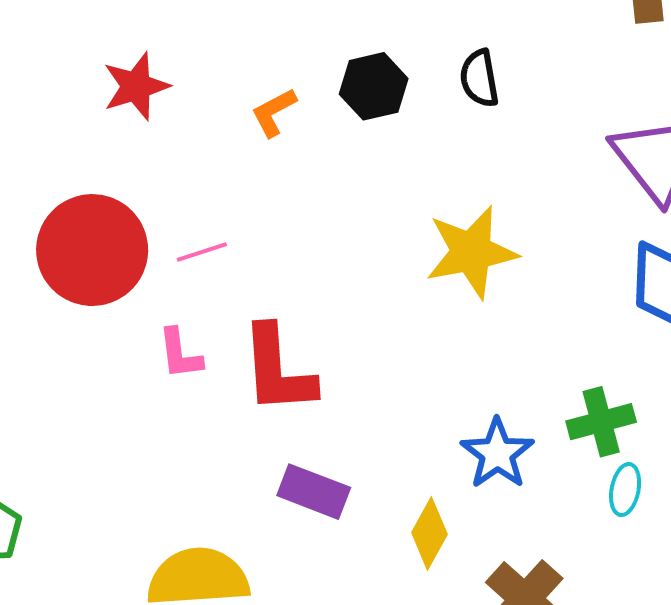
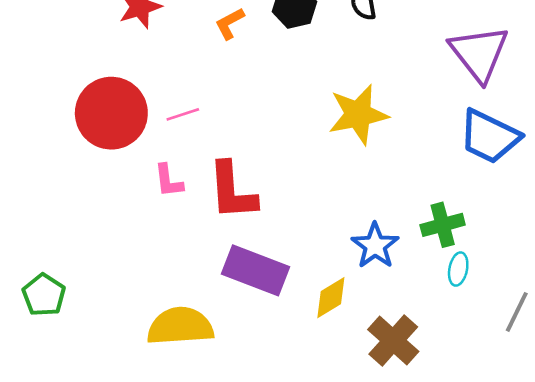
purple rectangle: (314, 492) -> (256, 270), size x1.4
yellow diamond: (429, 533) -> (331, 298), turned 30

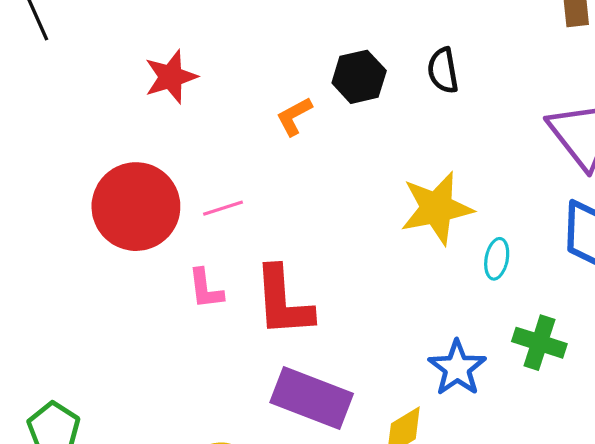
orange L-shape: (230, 24) -> (294, 116), moved
green cross: (443, 225) -> (539, 343), turned 33
cyan ellipse: (458, 269) -> (497, 259), moved

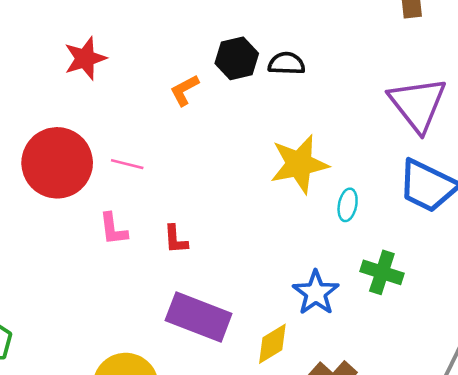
black semicircle: (443, 70) -> (286, 63), moved, turned 102
pink line: (223, 208) -> (127, 164), turned 32
red L-shape: (283, 301) -> (176, 239), size x0.5

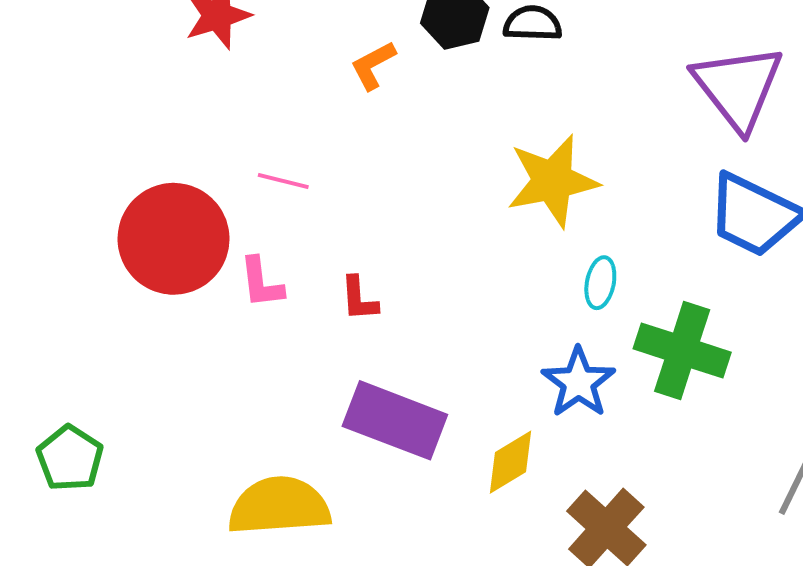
red circle: (57, 163) -> (174, 239), moved
cyan ellipse: (348, 205) -> (600, 283), moved
green cross: (382, 272) -> (682, 350), size x1.4

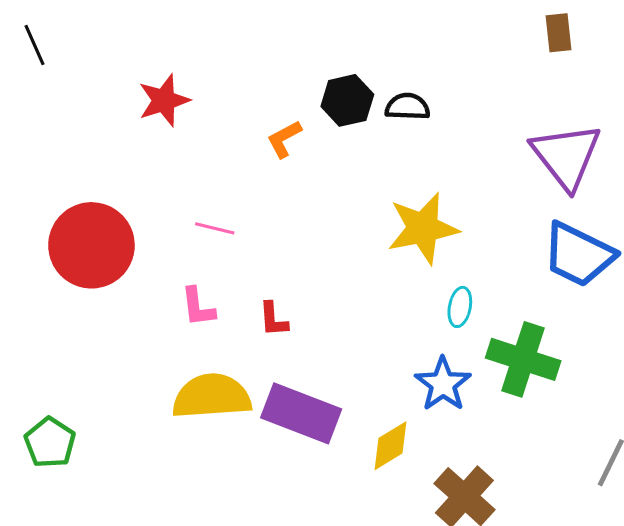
red circle: (174, 239) -> (91, 245), moved
yellow semicircle: (279, 506) -> (212, 396), moved

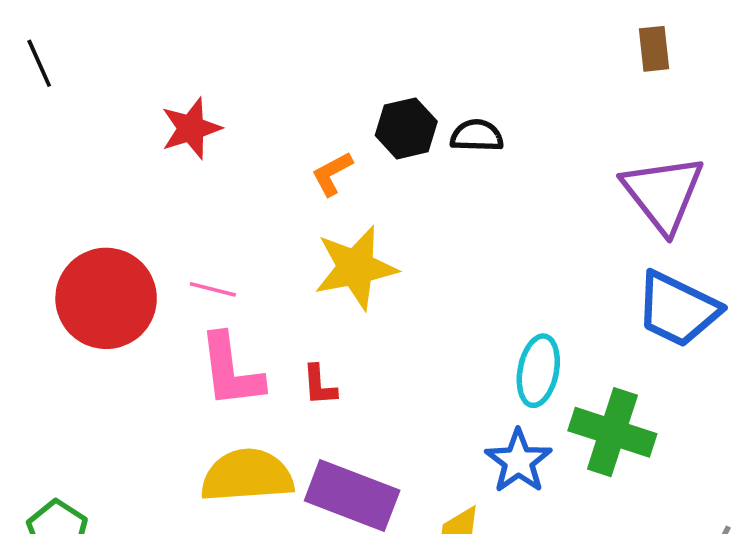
pink line: (215, 228) -> (213, 289), moved
yellow star: (423, 228) -> (356, 268), moved
pink L-shape: (198, 307) -> (231, 371), size x1.6
cyan ellipse: (460, 307) -> (538, 371), size x1.5

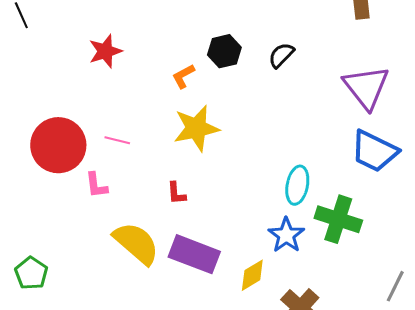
black semicircle: (477, 136) -> (281, 55), moved, turned -48
pink L-shape: (231, 371) -> (96, 185), moved, size x0.6
yellow semicircle: (247, 476) -> (136, 243), turned 45

